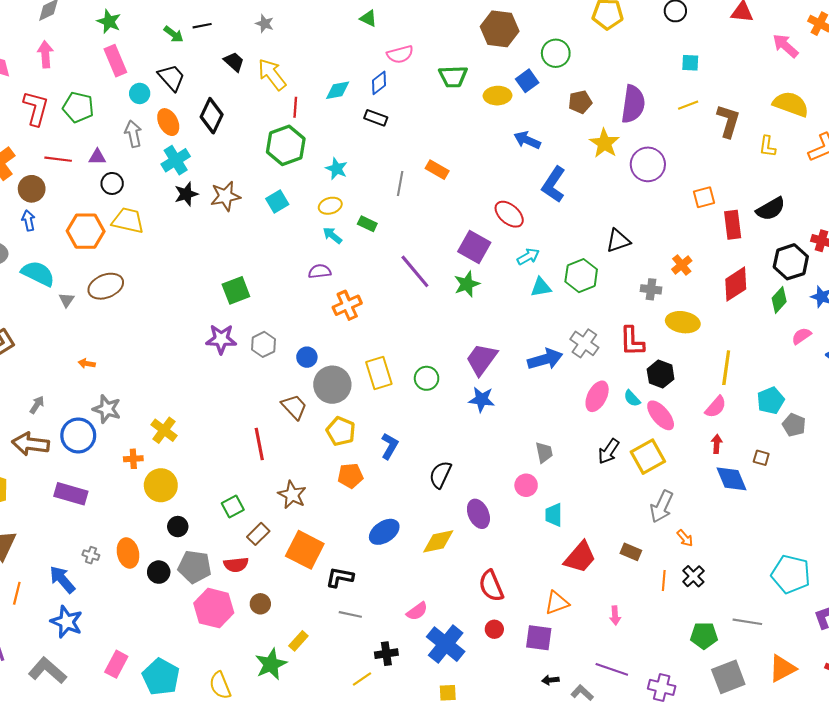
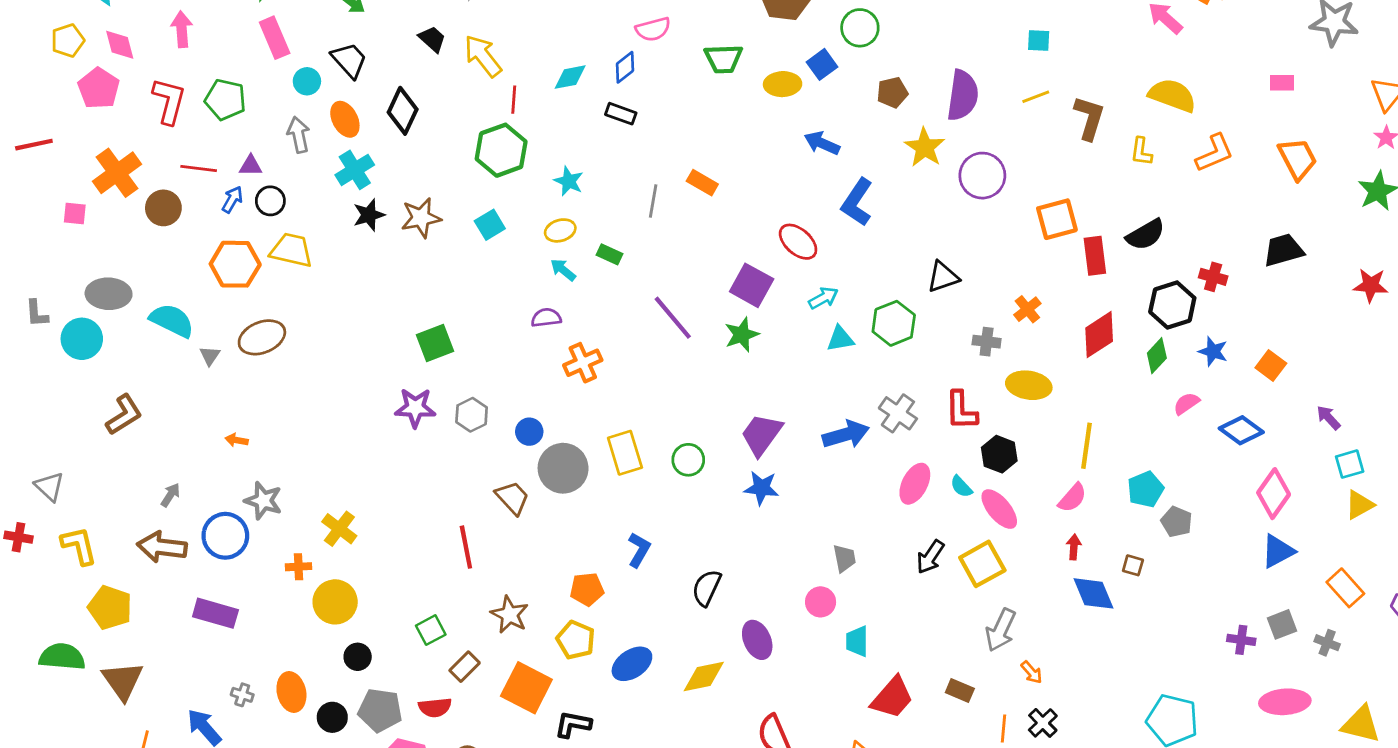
orange square: (704, 197) -> (1057, 219), size x1.4
blue arrow: (28, 221) -> (232, 199), moved, turned 42
yellow pentagon: (341, 431) -> (576, 640), moved

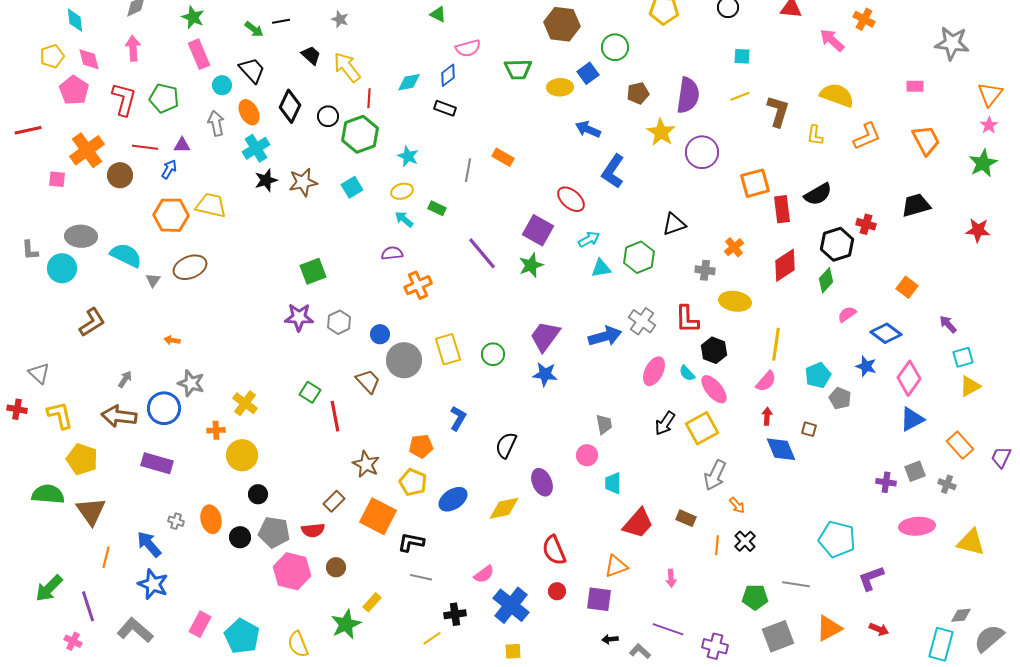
black circle: (270, 201) -> (328, 116), moved
blue star: (1213, 351) -> (866, 366), moved
green square: (431, 630) -> (310, 392), moved, turned -30

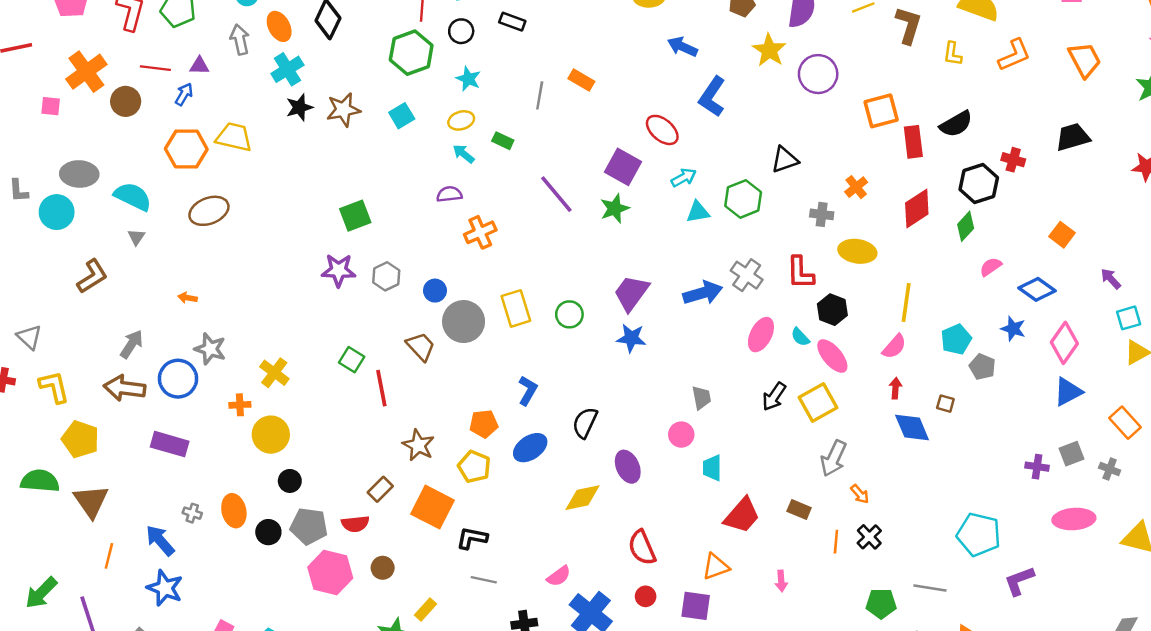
black circle: (328, 116) -> (461, 31), moved
gray triangle: (153, 280) -> (136, 237), moved
gray arrow: (125, 379) -> (132, 344), size x1.4
blue ellipse: (453, 499) -> (530, 448), moved

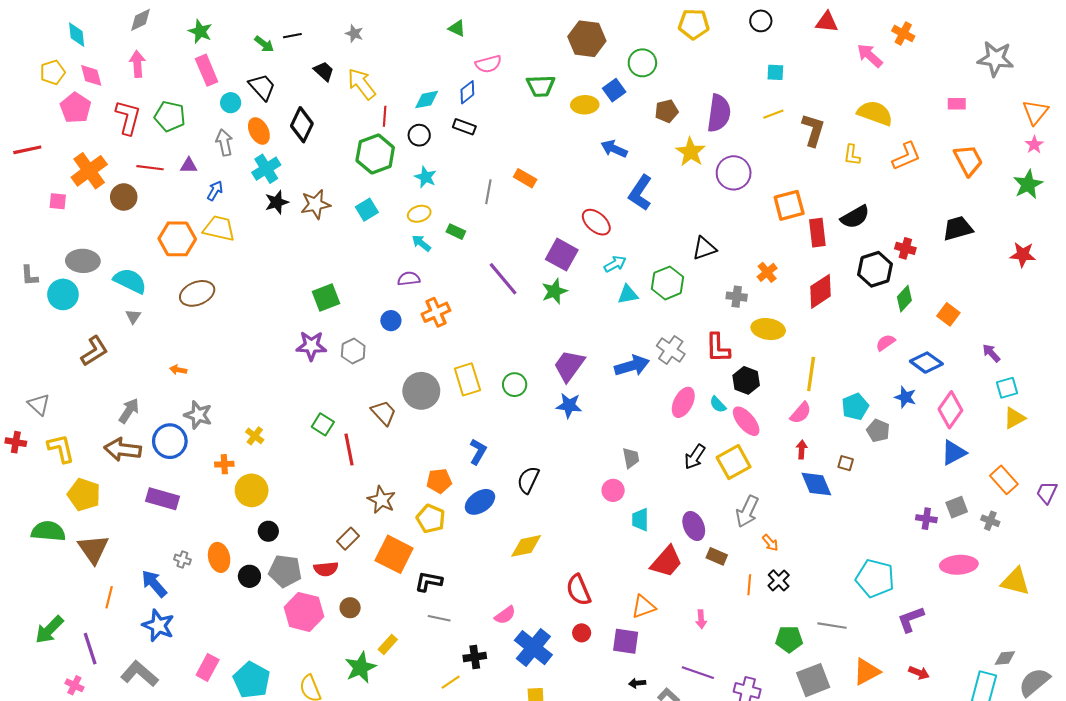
blue arrow: (184, 94) -> (215, 191), moved
green diamond: (966, 226) -> (904, 299), moved
blue circle: (435, 291) -> (391, 321), moved
yellow cross: (274, 373) -> (255, 436), size x0.7
purple ellipse: (628, 467) -> (694, 526), moved

